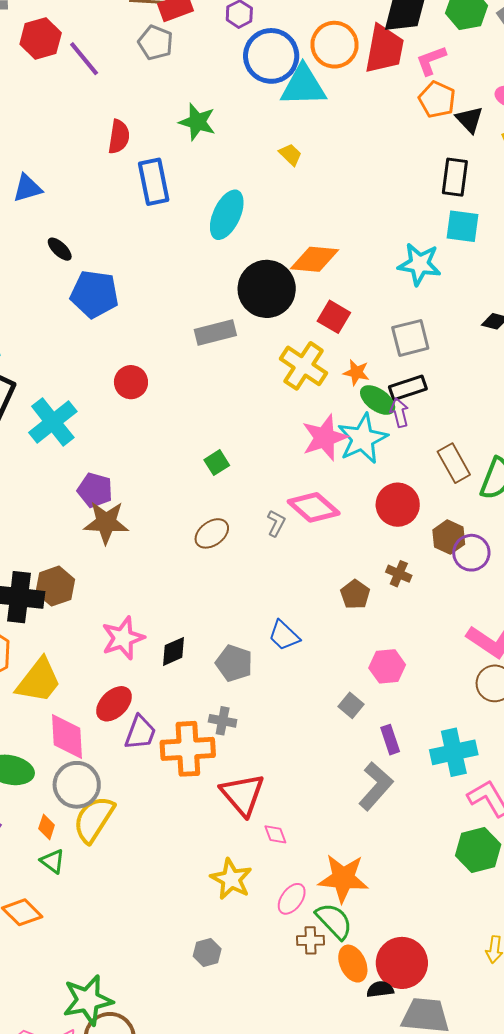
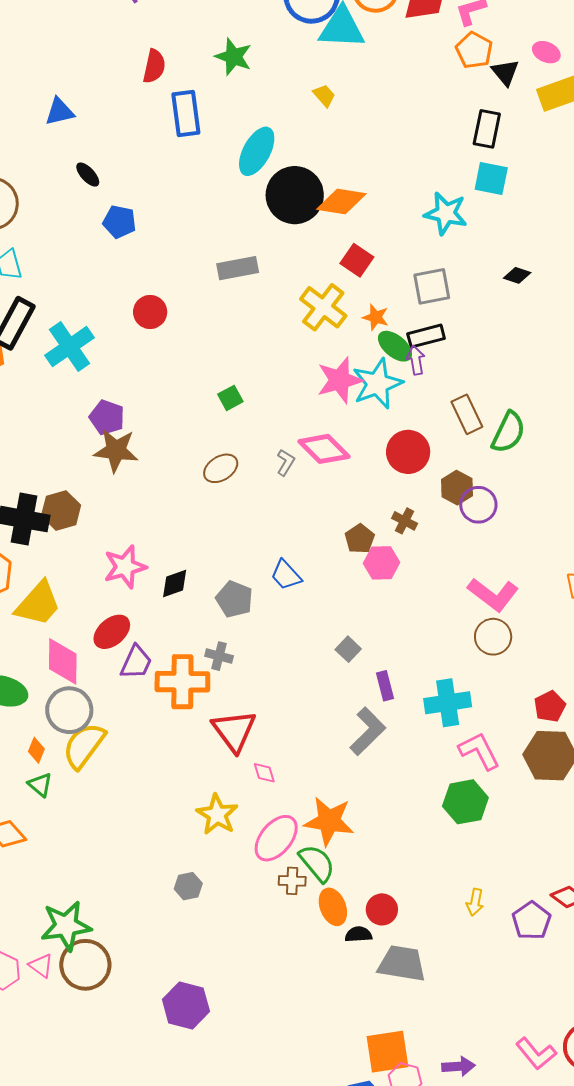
black circle: (267, 289) -> (295, 195), moved
blue pentagon: (94, 294) -> (119, 222), size x0.7
pink hexagon: (387, 666) -> (382, 563), moved
pink ellipse: (292, 899) -> (276, 838), size x1.5
red circle: (402, 963) -> (382, 909), size x0.6

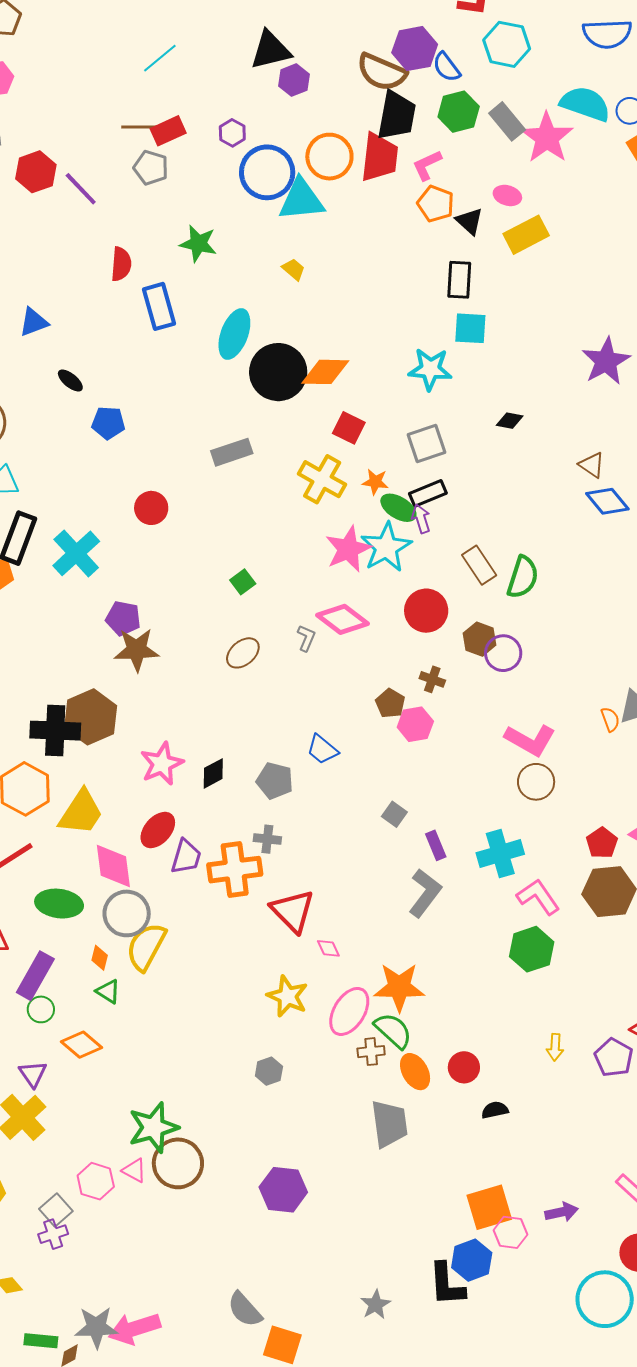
brown hexagon: (61, 510) -> (91, 717), size x1.4
black semicircle: (358, 934) -> (495, 1110), moved
gray trapezoid: (402, 964) -> (389, 1124), moved, turned 81

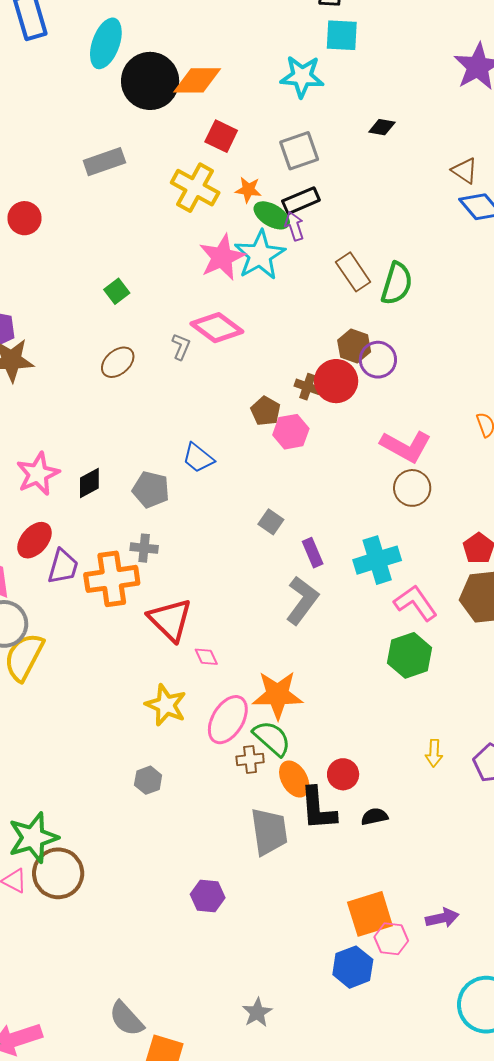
red circle: (426, 611) -> (336, 381), moved
purple hexagon: (283, 1190) -> (208, 896), moved, size x0.7
black L-shape: (447, 1284) -> (318, 809), moved

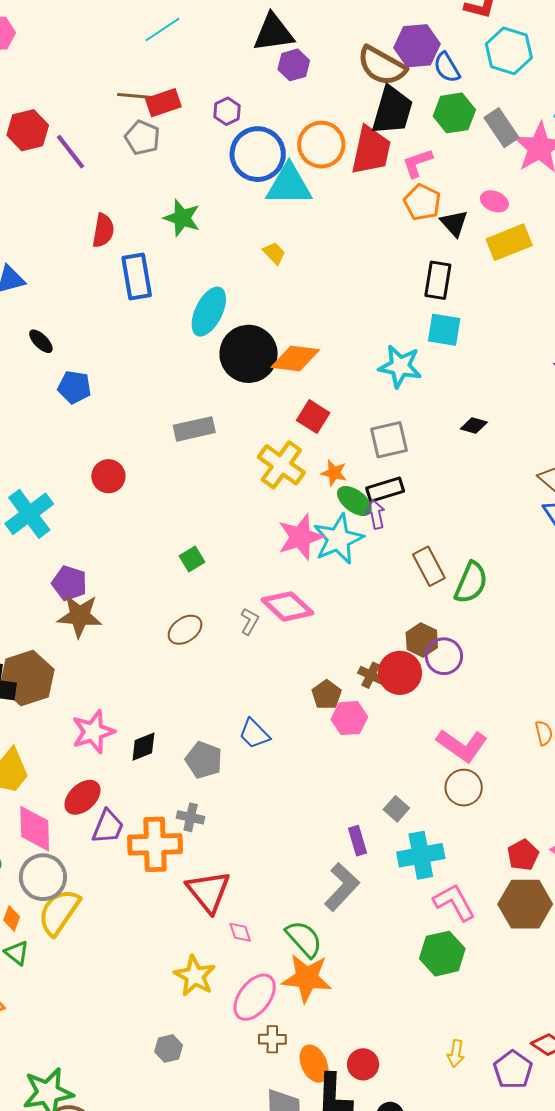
gray square: (271, 522) -> (396, 809), moved
green semicircle: (272, 738) -> (304, 939), moved

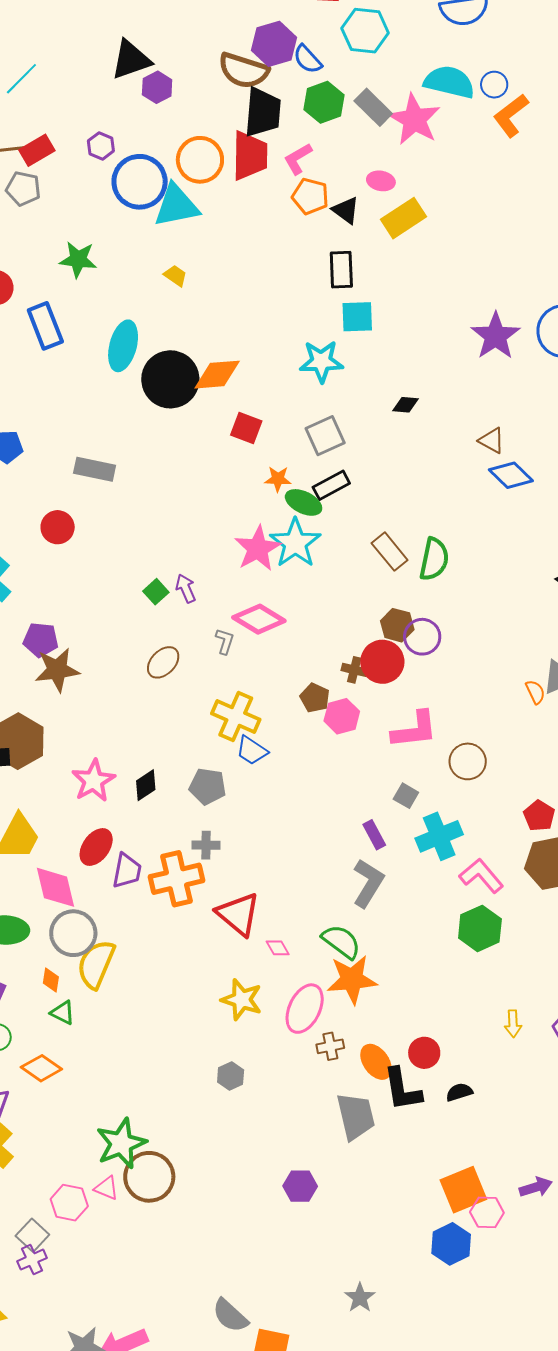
gray rectangle: (194, 429) -> (95, 469), moved, turned 36
yellow cross: (281, 465) -> (236, 716), moved
purple arrow: (376, 514) -> (186, 588), moved
pink L-shape: (462, 745) -> (415, 730), moved, turned -30

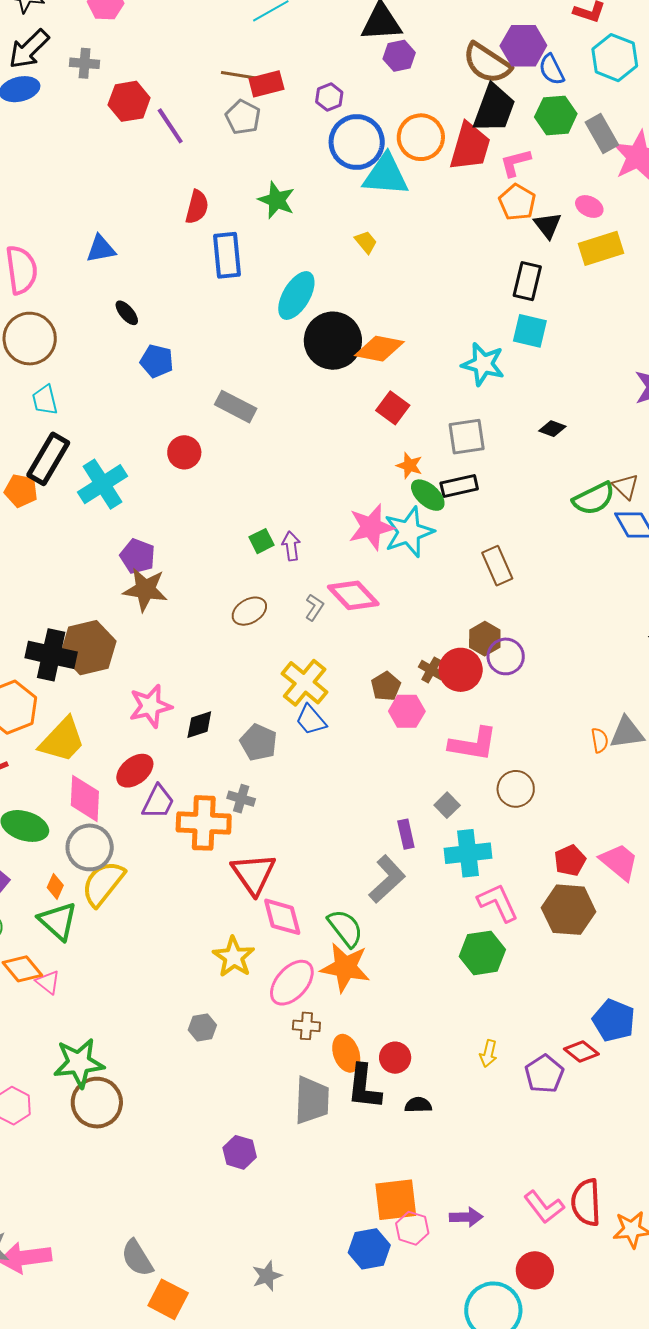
green semicircle: (434, 559) -> (594, 499), moved, turned 36
pink diamond: (278, 948) -> (282, 917), size x1.8
green triangle: (63, 1013) -> (58, 921), size x1.6
pink triangle: (106, 1188) -> (48, 982), moved

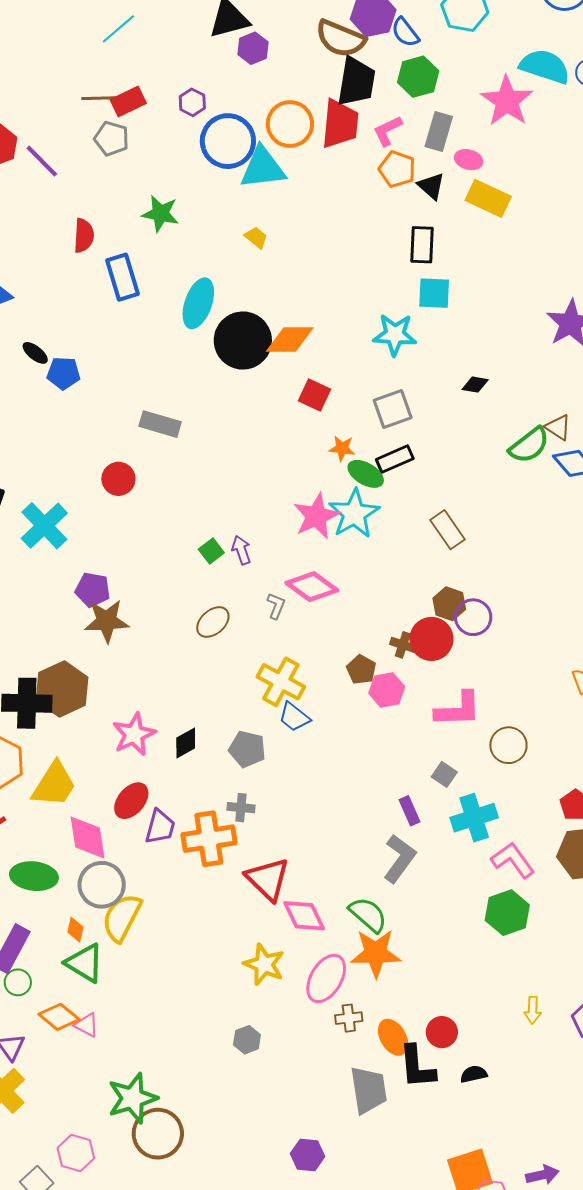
gray rectangle: (602, 134) -> (439, 131), moved, turned 57
yellow rectangle: (601, 248) -> (488, 198), turned 54
blue pentagon: (157, 361) -> (64, 373), moved

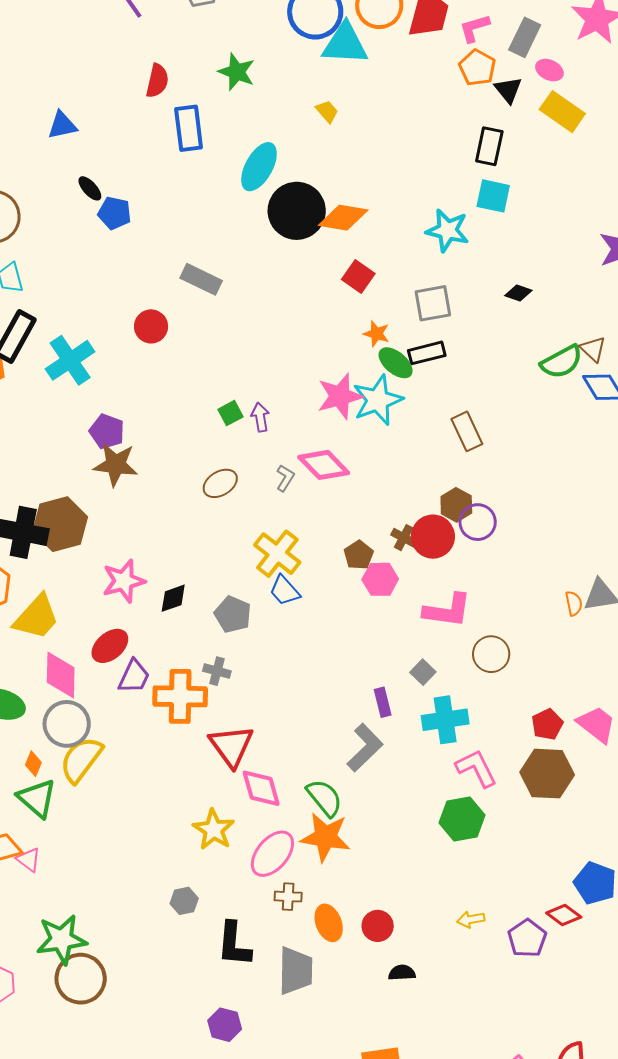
yellow arrow: (533, 1010) -> (471, 919), turned 68
black L-shape: (417, 1067) -> (234, 944), moved

